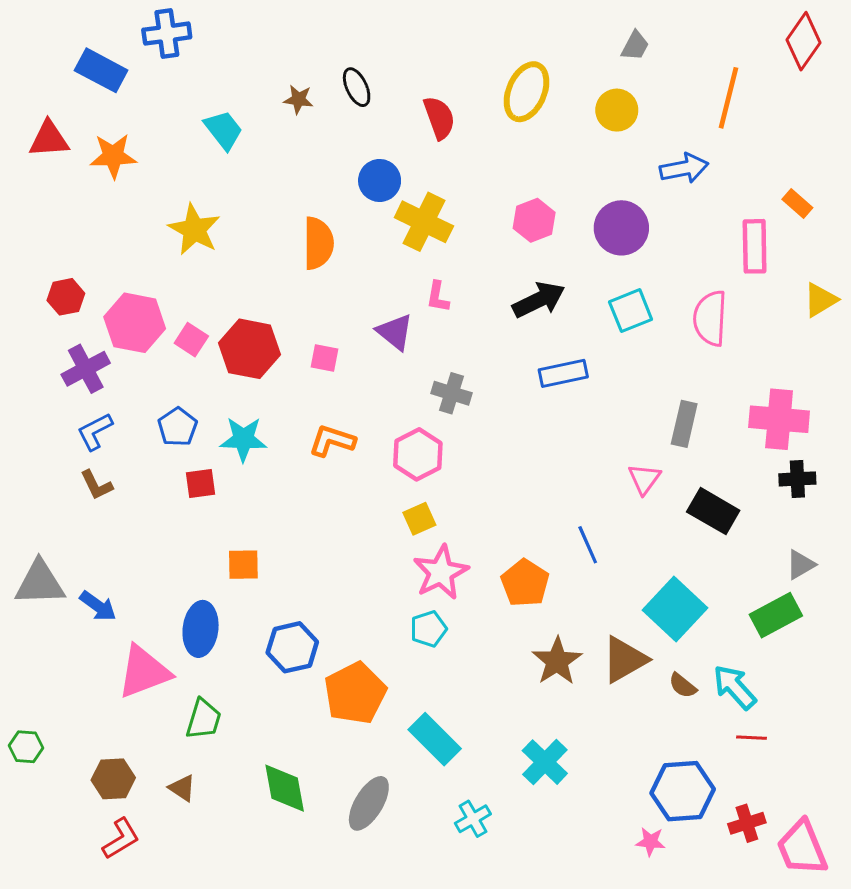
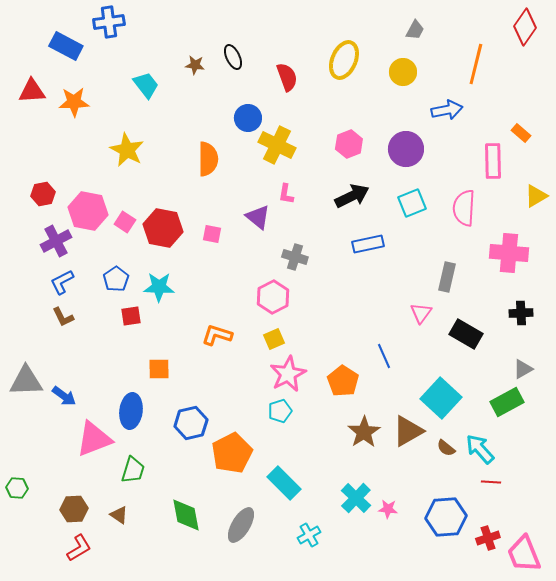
pink cross: (779, 419) -> (509, 253), moved
orange L-shape: (332, 441) -> (217, 335), moved
pink star: (650, 842) -> (388, 509), moved

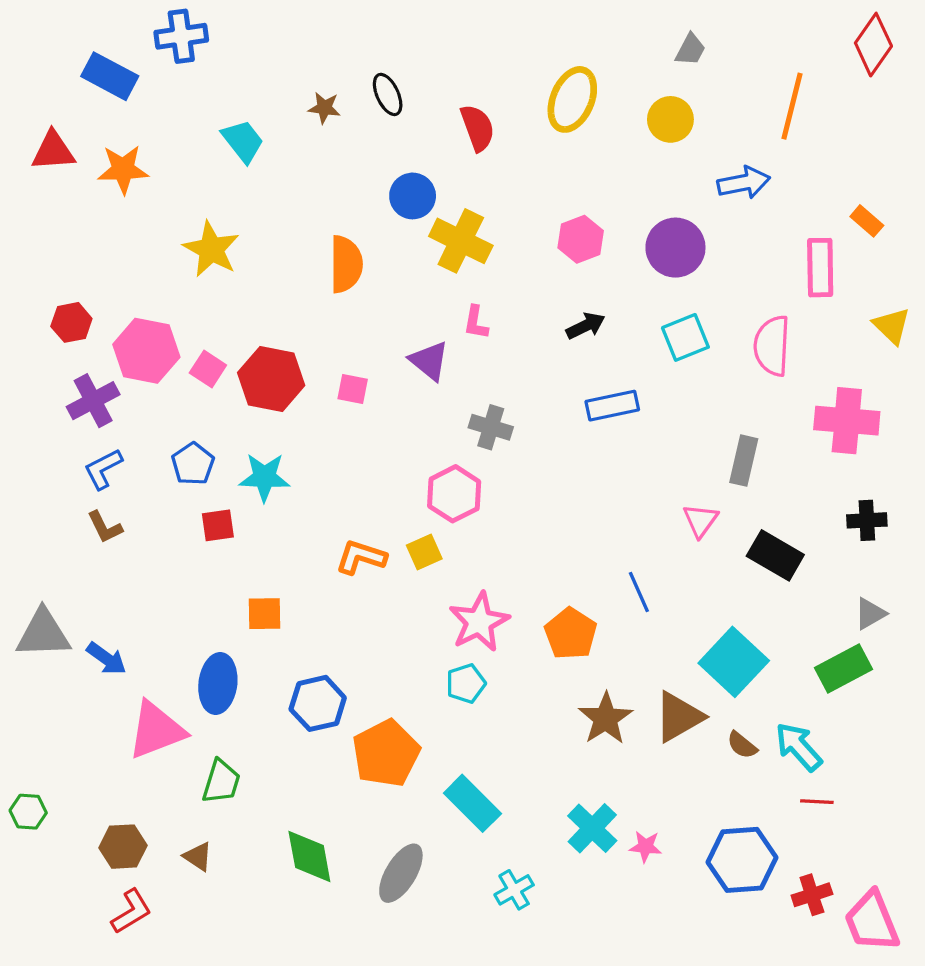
black arrow: (352, 196) -> (586, 326), size x0.7
yellow triangle: (536, 196) -> (892, 326), turned -45
yellow square: (274, 339) -> (424, 552), moved

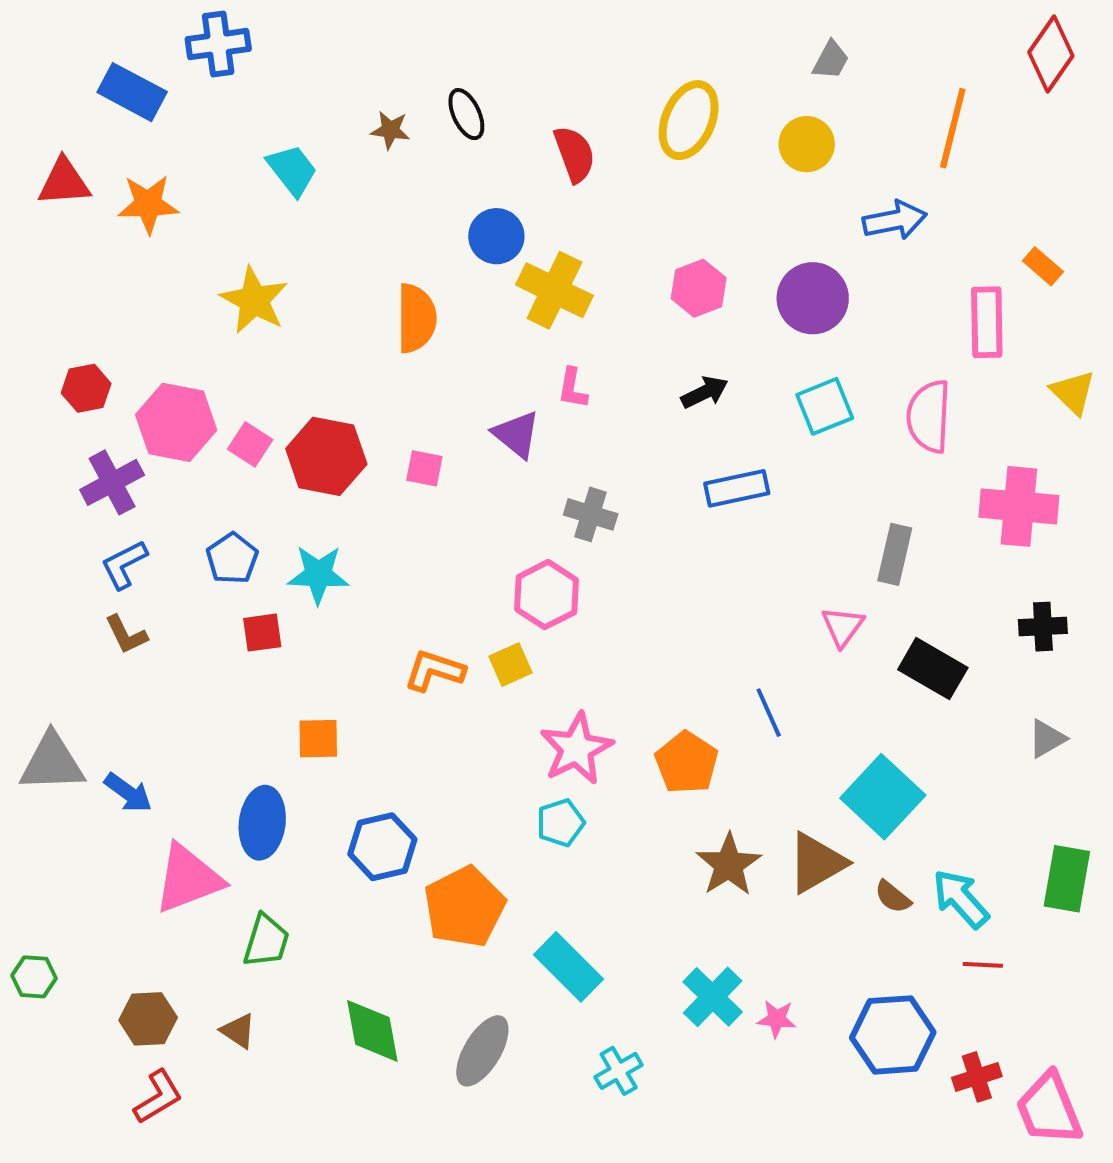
green rectangle: (844, 669) -> (1067, 879), moved, turned -52

